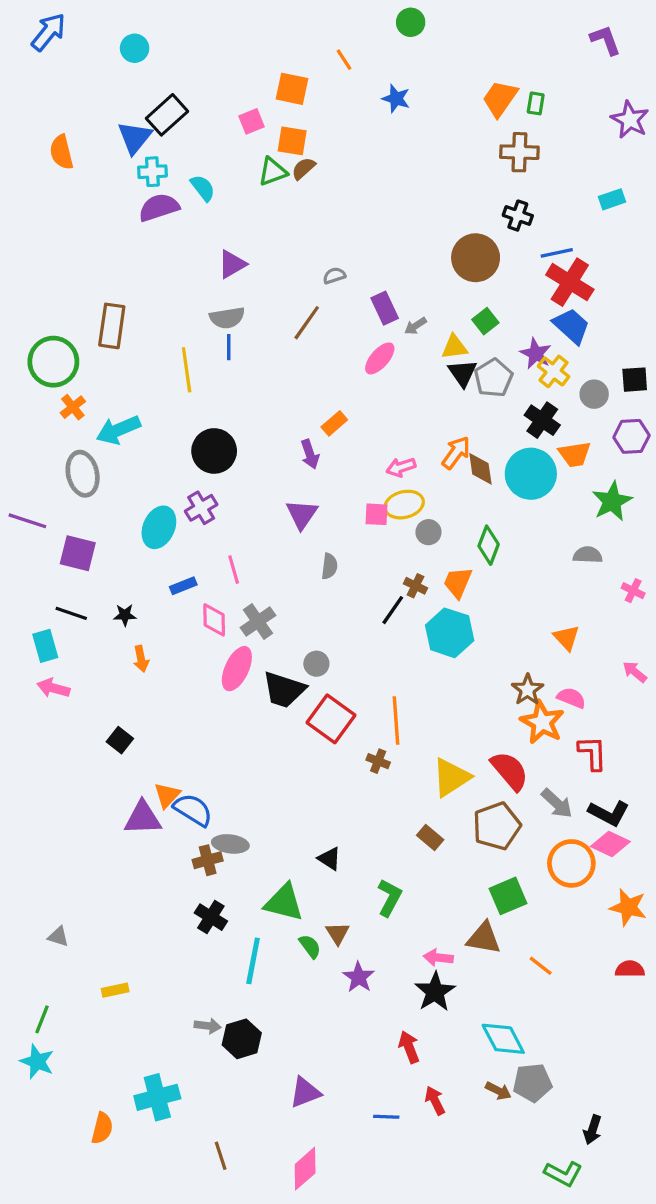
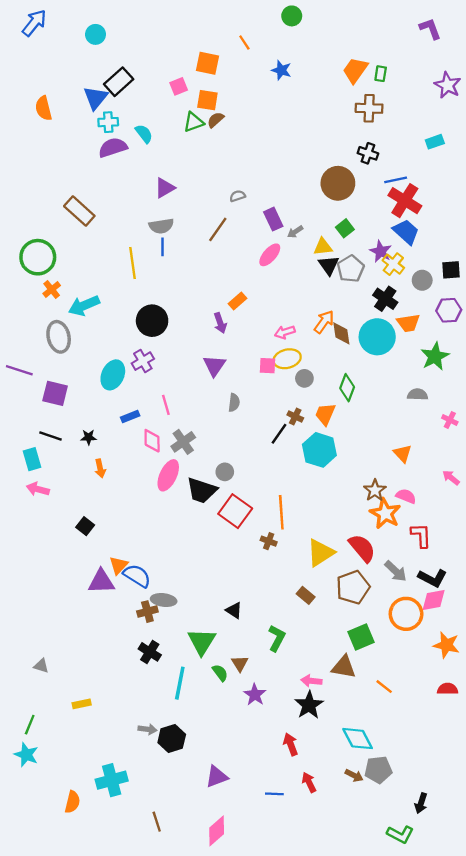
brown rectangle: (112, 326) -> (79, 211), moved, turned -56
pink diamond: (610, 844) -> (434, 600), turned -36
green triangle: (284, 902) -> (202, 642), turned 48

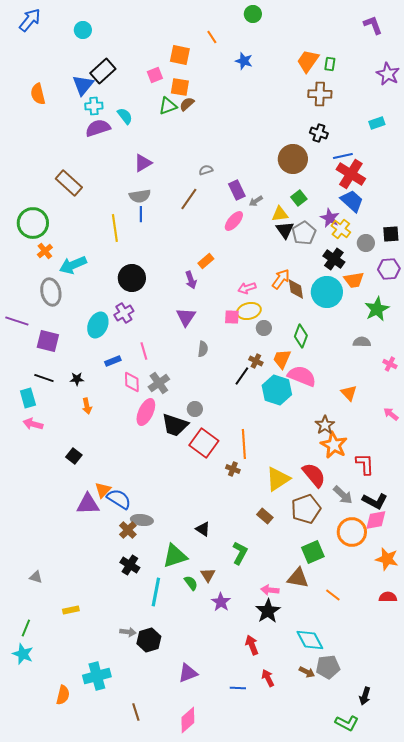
pink semicircle: (406, 496) -> (302, 376), moved, size x1.6
brown cross: (147, 612) -> (128, 530), turned -30
green triangle: (202, 642) -> (175, 556), turned 40

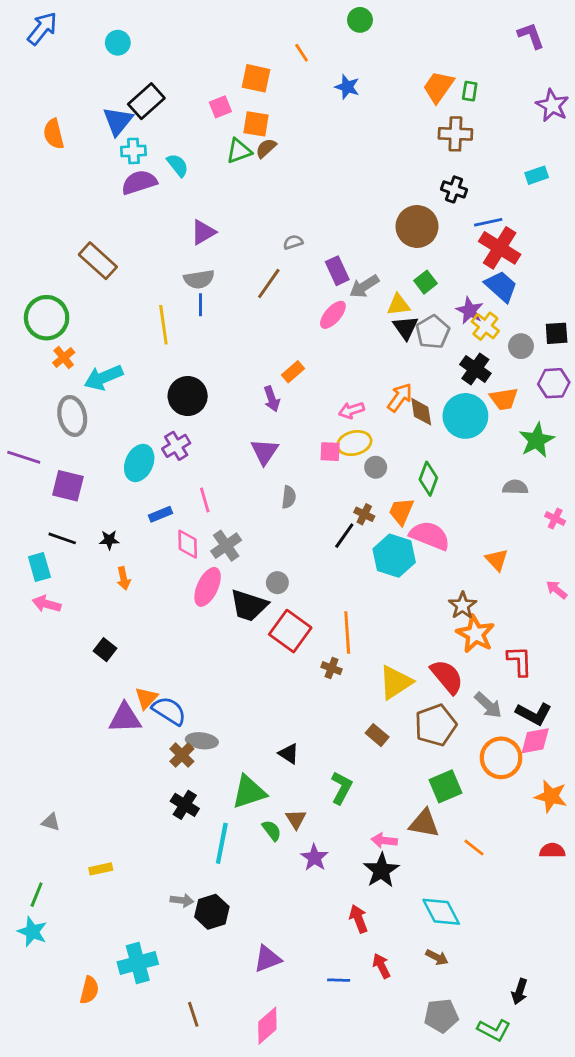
gray arrow: (256, 201) -> (364, 286), size x1.5
gray pentagon: (328, 667) -> (441, 1016), moved

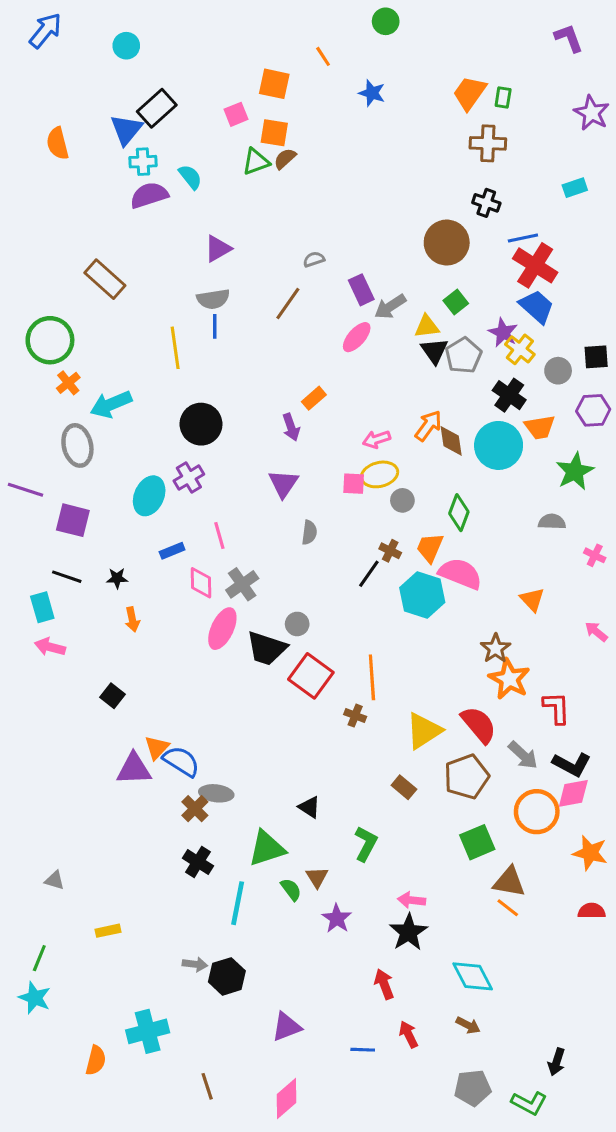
brown triangle: (424, 823) -> (509, 882), moved

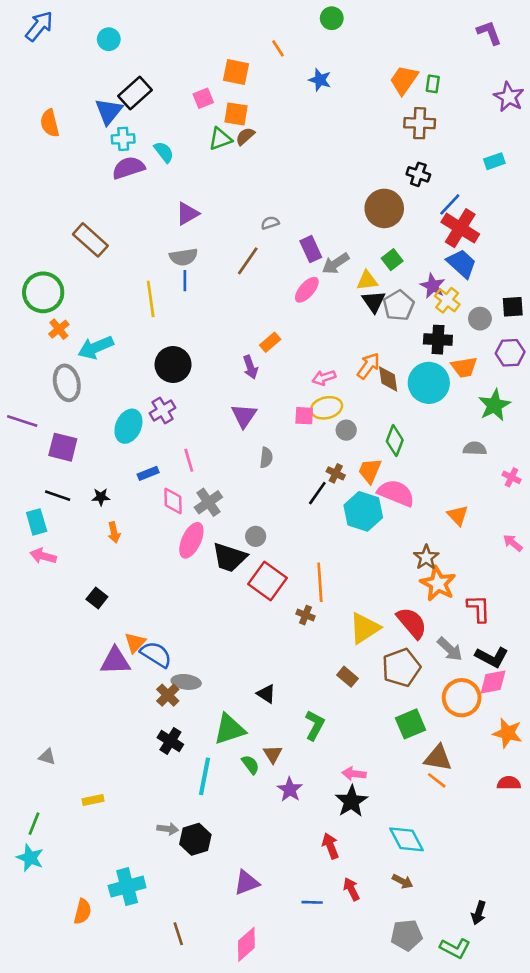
blue line: (523, 238) -> (450, 204), turned -35
black cross: (509, 395) -> (438, 340), turned -32

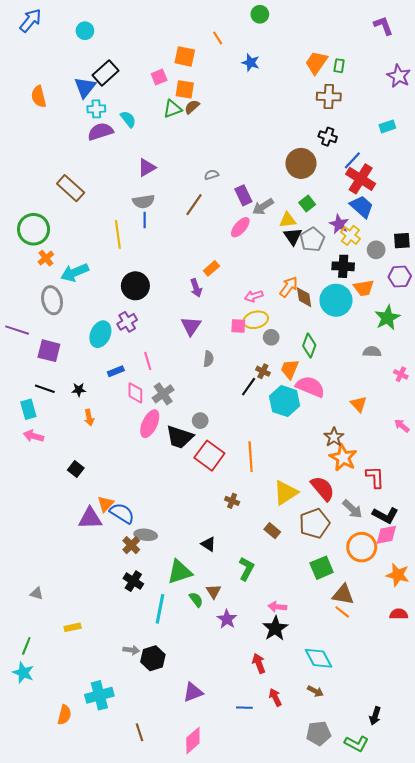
brown cross: (306, 615) -> (232, 501), moved

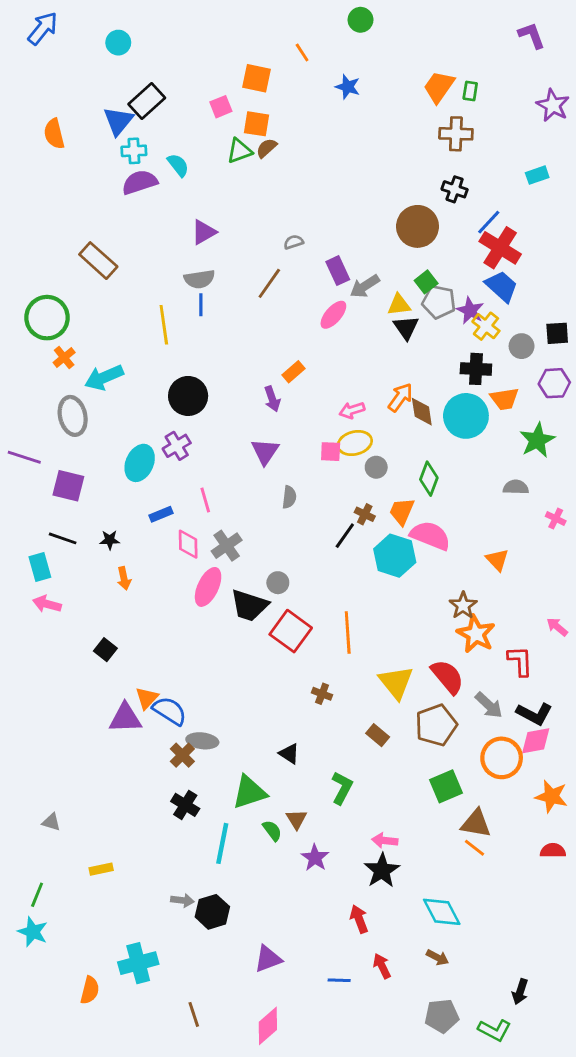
gray pentagon: (312, 240) -> (439, 302), moved, turned -30
pink arrow: (402, 426) -> (557, 627), moved
yellow triangle: (286, 493) -> (396, 682), turned -36

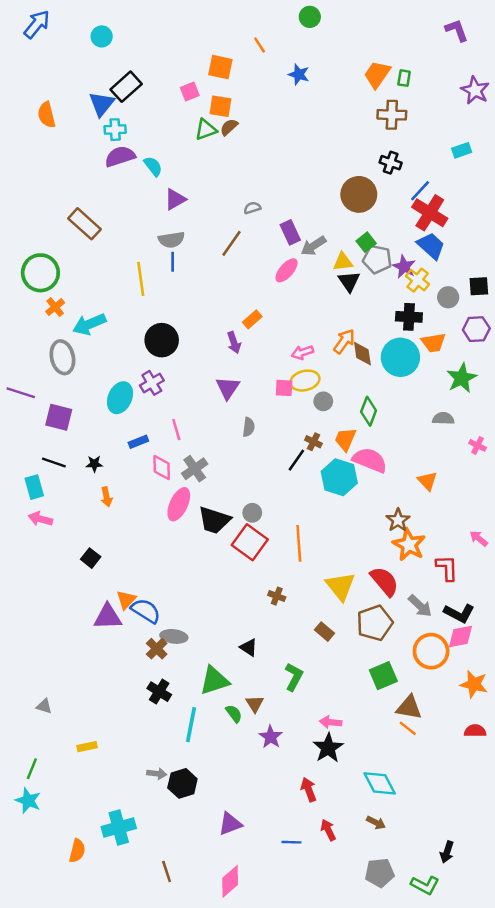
cyan semicircle: (178, 165) -> (153, 166), moved
gray circle: (278, 583) -> (252, 513), moved

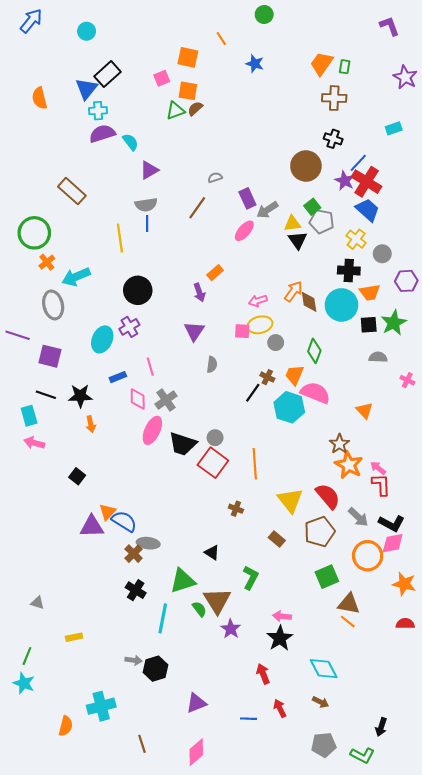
purple star: (404, 267) -> (345, 181), moved
black square: (479, 286) -> (369, 325), moved
black star: (94, 464) -> (80, 396), size x1.6
pink arrow: (479, 538) -> (378, 468), moved
brown triangle: (255, 704) -> (217, 601), size x1.8

